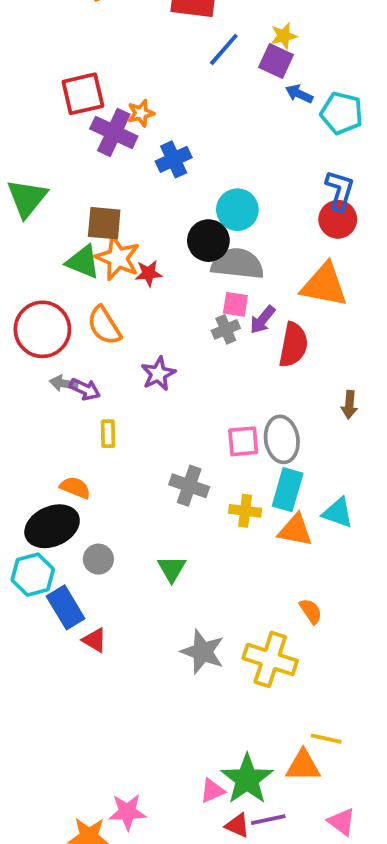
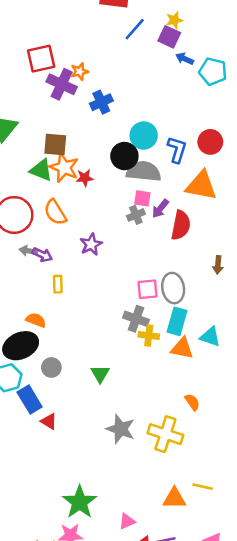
blue L-shape: (340, 190) -> (177, 150), moved
gray cross: (189, 486) -> (136, 319), moved
orange triangle: (303, 766) -> (174, 498), moved
green star: (247, 779) -> (80, 502), moved

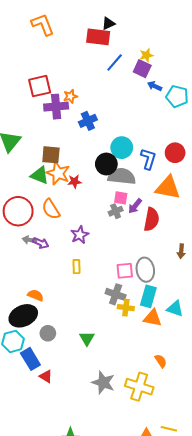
purple cross: (62, 84) -> (56, 107), turned -30
yellow rectangle: (58, 284) -> (77, 267), moved

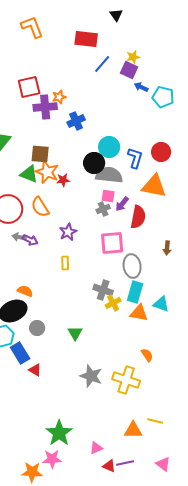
black triangle: (108, 23) -> (116, 15), moved, turned -40
pink square: (125, 271) -> (112, 243), moved, size x1.4
yellow cross: (126, 308) -> (113, 303), turned -35

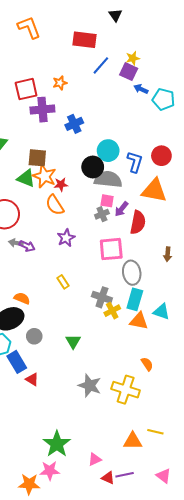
orange star: (59, 97) -> (60, 83), moved
orange semicircle: (40, 207) -> (55, 205), moved
yellow rectangle: (65, 263) -> (63, 282), moved, turned -32

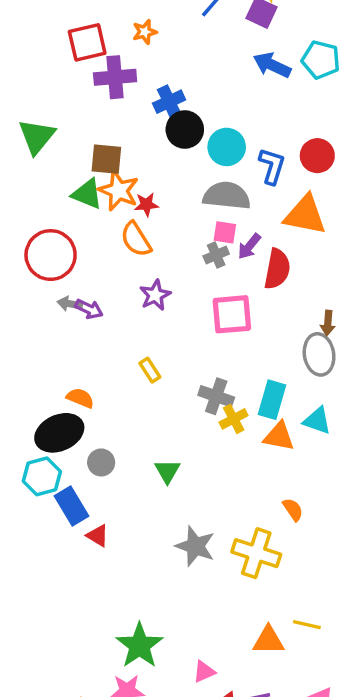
blue arrow: (141, 89) -> (272, 65), moved, size x1.5
black circle: (93, 167) -> (185, 130), moved
gray ellipse: (132, 273) -> (319, 354), moved

